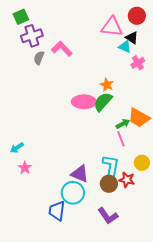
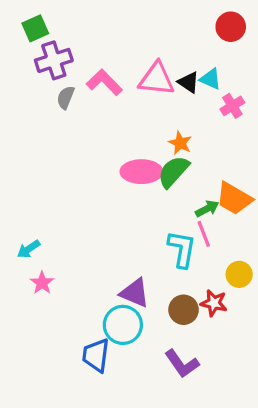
pink triangle: (112, 27) -> (157, 79), moved
black triangle: (132, 38) -> (189, 82), moved
cyan L-shape: (111, 166) -> (182, 249), moved

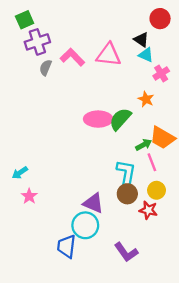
black triangle: (189, 82) -> (141, 40), moved
orange star: (180, 143) -> (146, 99), moved
pink line: (204, 234) -> (152, 162), moved
yellow circle: (239, 274) -> (157, 190), moved
brown circle: (184, 310) -> (127, 194), moved

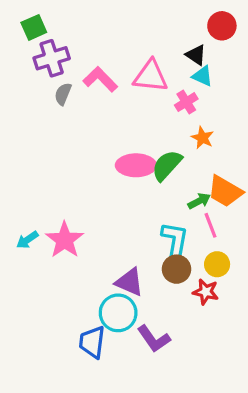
pink cross: (161, 73) -> (186, 102), moved
pink star: (29, 196) -> (65, 240), moved, size x1.6
purple L-shape: (126, 252) -> (154, 339), moved

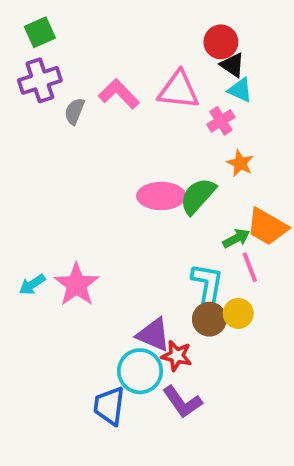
red circle: (222, 26) -> (221, 42), moved
purple cross: (52, 58) -> (40, 80), moved
yellow circle: (217, 264) -> (238, 313), moved
red star: (206, 292) -> (177, 356), moved

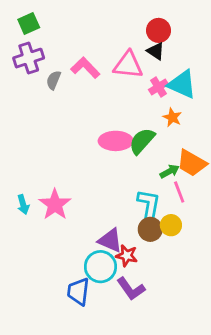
black triangle: (232, 65) -> (156, 51), moved
cyan triangle: (240, 90) -> (182, 84), moved, size x1.6
cyan arrow: (32, 285) -> (23, 204), turned -72

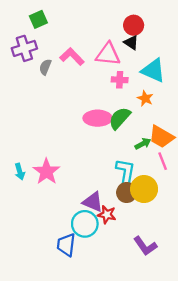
green square: (29, 23) -> (38, 19), moved
pink cross: (159, 87) -> (120, 80), moved, turned 35
pink line: (179, 192) -> (163, 161), moved
yellow circle: (171, 225) -> (144, 189), size x1.5
purple L-shape: (131, 289) -> (145, 246), moved

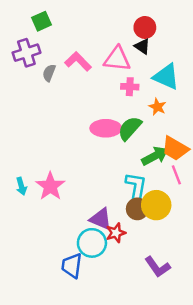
green arrow: (143, 144) -> (155, 156), size x1.5
red star: (107, 215) -> (116, 233), turned -30

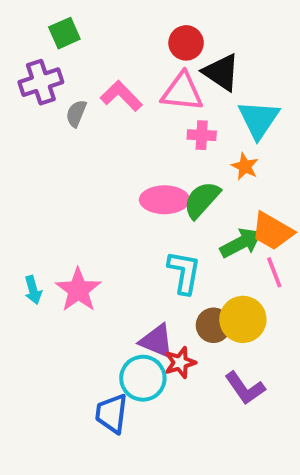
red circle: (145, 27) -> (186, 43), moved
black triangle: (142, 46) -> (221, 72), size x1.5
cyan triangle: (166, 77) -> (259, 119), turned 40
cyan L-shape: (136, 186) -> (184, 272), moved
purple L-shape: (157, 267) -> (245, 388), moved

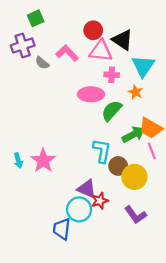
red circle: (186, 43) -> (93, 30), moved
gray semicircle: (76, 113) -> (42, 63), turned -72
pink ellipse: (164, 200) -> (91, 94), moved
brown circle: (213, 325) -> (118, 166), moved

